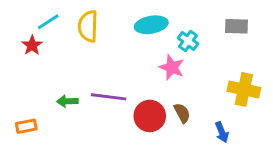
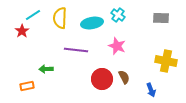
cyan ellipse: (151, 25) -> (92, 23), moved
cyan cross: (188, 41) -> (118, 15), moved
purple line: (109, 97) -> (76, 50), moved
orange rectangle: (26, 126) -> (27, 86), moved

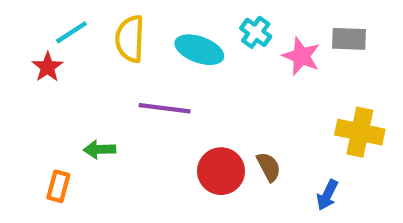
cyan ellipse: (92, 23) -> (199, 50), turned 30
pink star: (117, 46) -> (301, 56), moved
orange rectangle: (27, 86) -> (58, 186), turned -64
blue arrow: (151, 90) -> (327, 195), turned 48

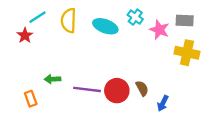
purple line: (165, 108) -> (87, 89), moved
yellow cross: (360, 132) -> (187, 53), moved
orange rectangle: (58, 186) -> (31, 99), turned -35
blue arrow: (327, 195) -> (163, 103), moved

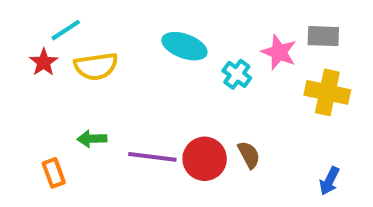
cyan cross: (135, 17) -> (237, 74), moved
yellow semicircle: (69, 21) -> (96, 66), moved, turned -100
blue arrow: (163, 103) -> (329, 181), moved

